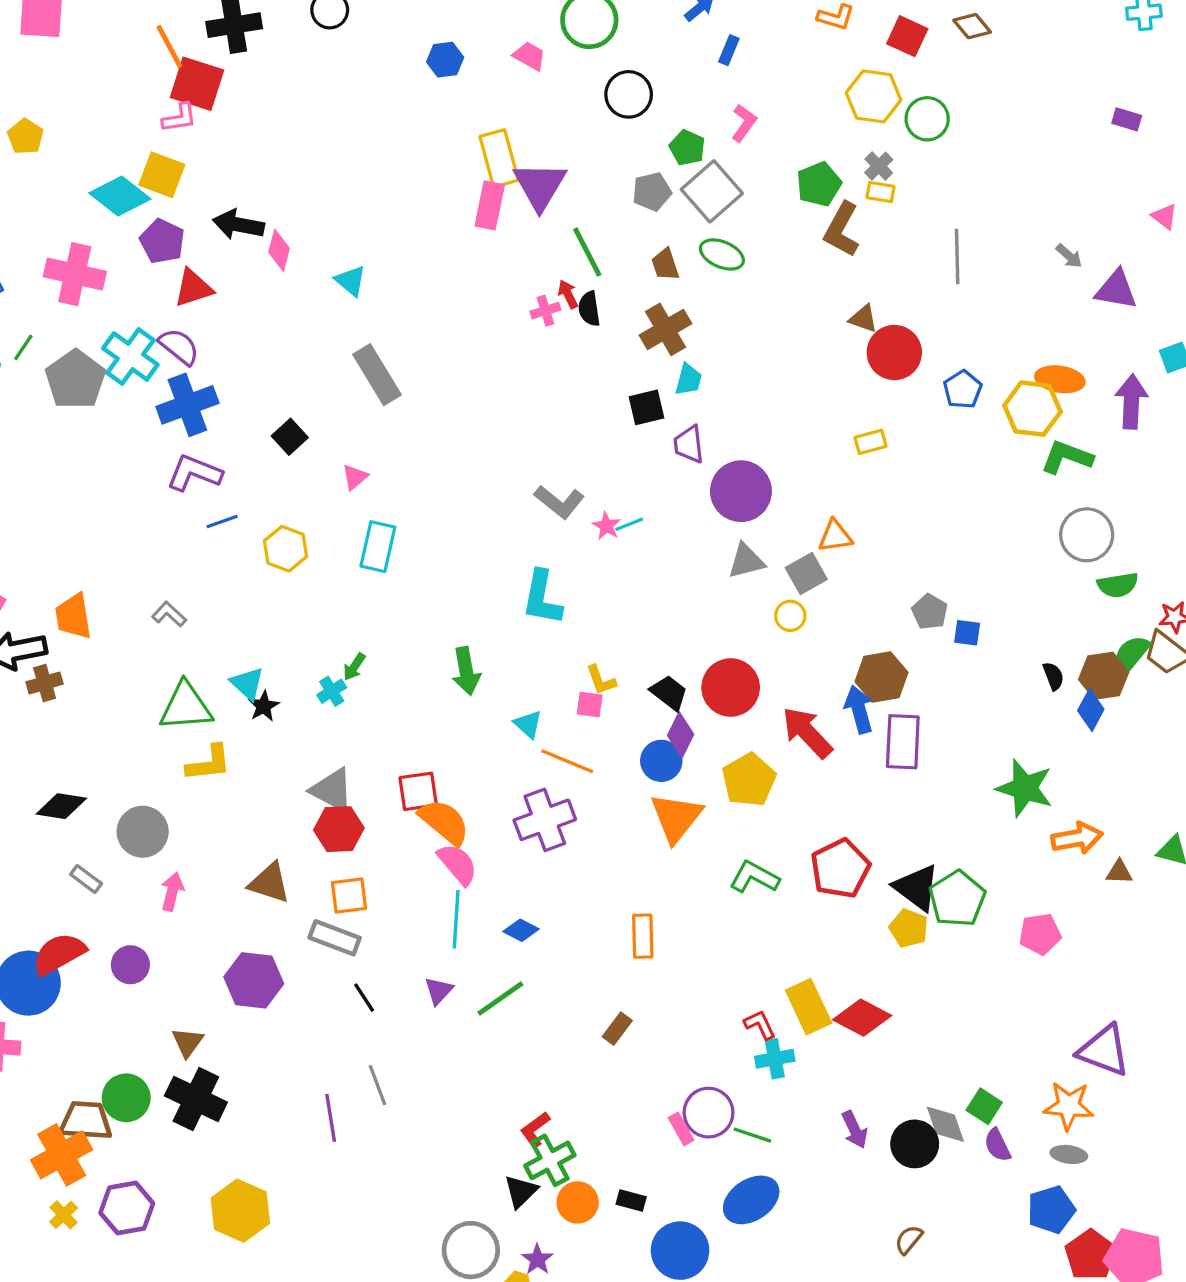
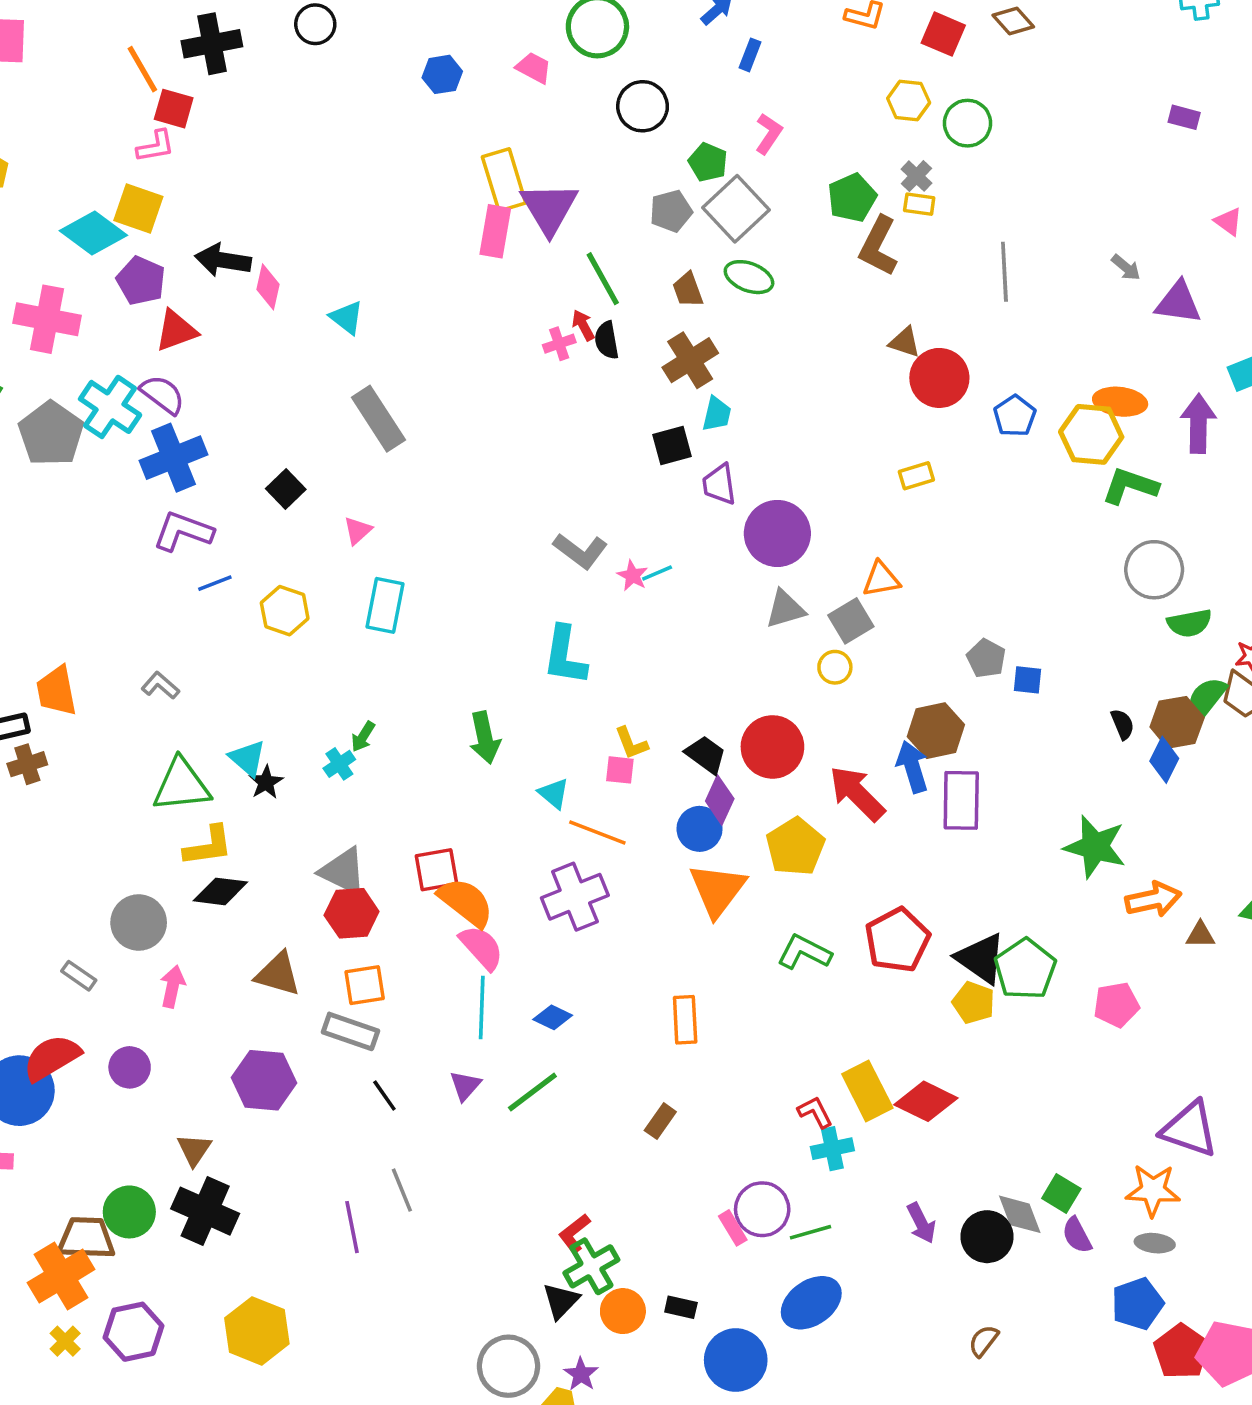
red square: (197, 84) -> (174, 109), size x0.7
yellow hexagon: (874, 96) -> (909, 101), size x0.7
black diamond: (61, 806) -> (220, 891), moved
green line: (752, 1135) -> (811, 1232), turned -33

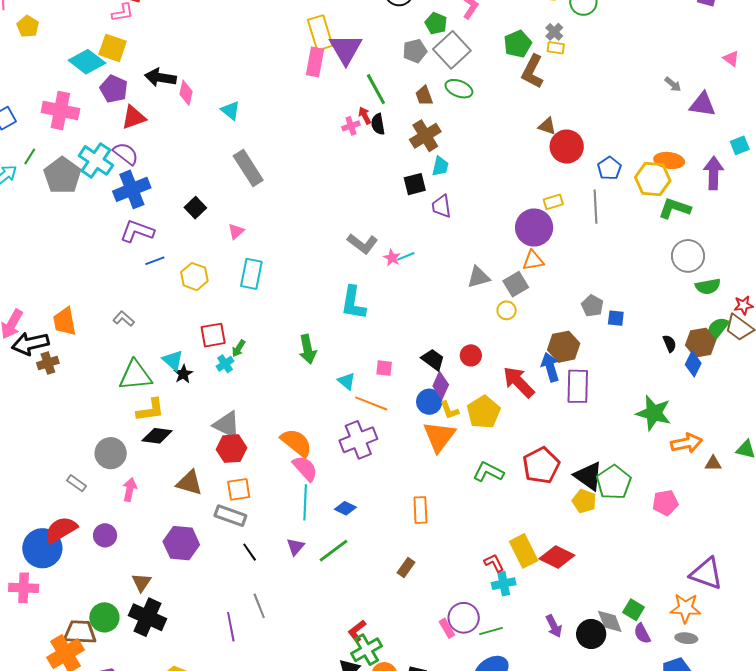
gray line: (1004, 272) -> (595, 207), moved
purple circle: (777, 533) -> (534, 228), moved
yellow L-shape: (631, 743) -> (449, 410), moved
red circle: (772, 747) -> (471, 355), size x0.6
red square: (436, 870) -> (213, 335), moved

